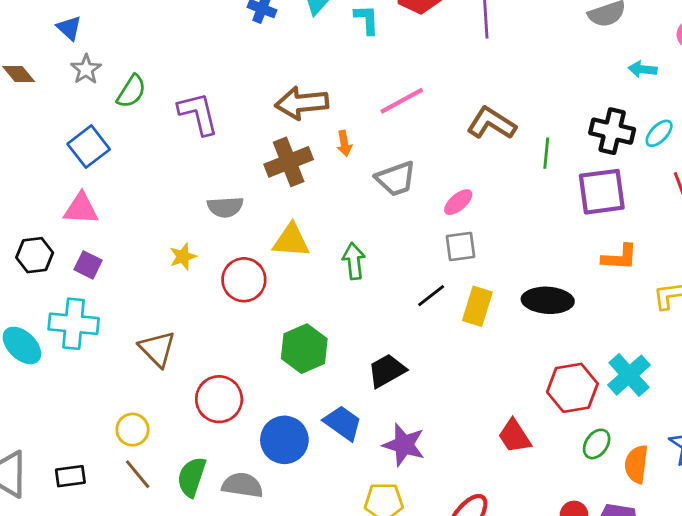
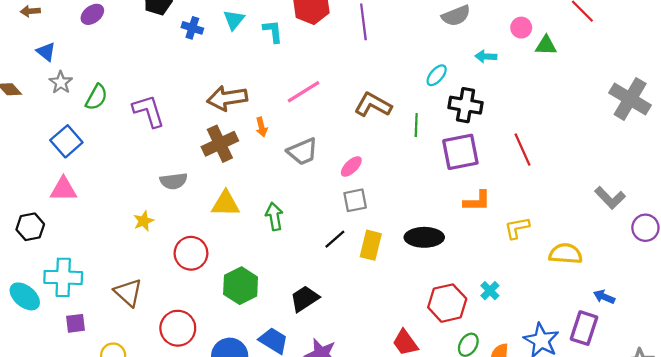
cyan ellipse: (659, 133) -> (437, 75), moved
purple square: (88, 265) -> (76, 323), moved, turned -30
red circle: (244, 280) -> (191, 253), moved
cyan cross: (629, 375) -> (490, 291), size x0.6

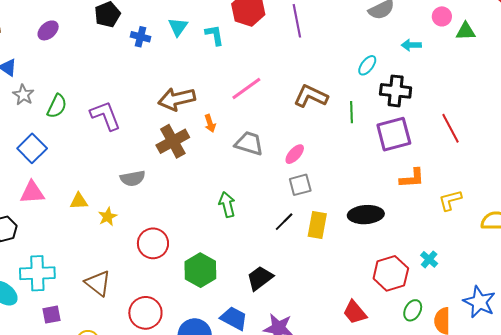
gray trapezoid: (303, 152) -> (249, 143), turned -136
yellow triangle: (226, 204) -> (79, 201), moved, size x0.7

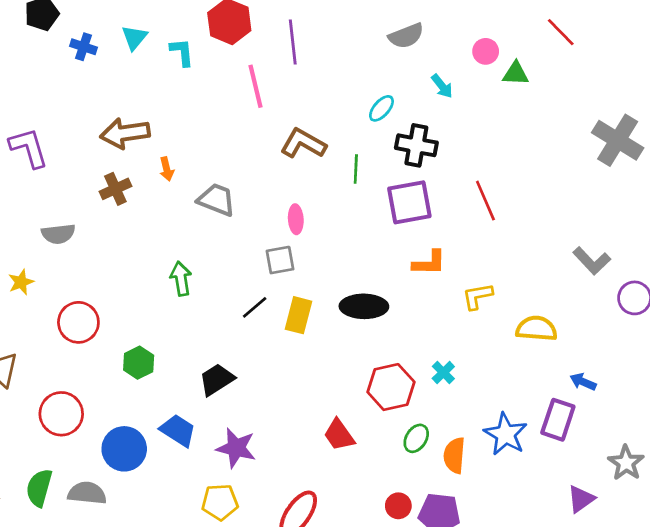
cyan arrow: (411, 45) -> (442, 86), turned -132
pink line: (246, 88) -> (256, 86), moved, turned -72
brown cross: (173, 141) -> (115, 189), size x0.7
pink ellipse: (295, 154) -> (296, 219), moved, turned -50
green hexagon: (200, 270) -> (139, 363), size x0.7

